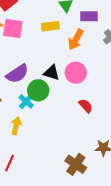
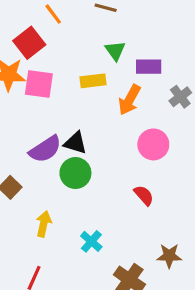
black triangle: (51, 73) -> (75, 143), moved
pink circle: (76, 73) -> (153, 144), moved
cyan cross: (26, 101) -> (91, 241), moved

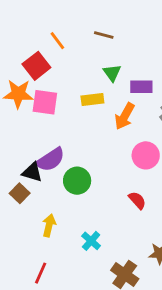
black triangle: (75, 143) -> (32, 172), moved

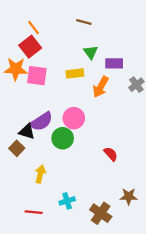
orange line: (57, 41) -> (34, 28), moved
pink circle: (146, 155) -> (74, 118), moved
cyan cross: (91, 241) -> (67, 201), moved, turned 32
red line: (41, 273) -> (34, 212), turned 72

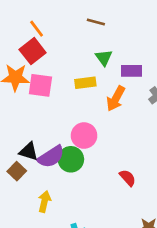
purple semicircle: (41, 121) -> (51, 157), moved

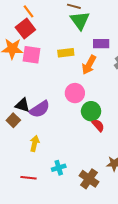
green triangle: (104, 58) -> (80, 20), moved, size x1.5
pink circle: (84, 136) -> (75, 93), moved
green circle: (71, 159) -> (91, 111), moved

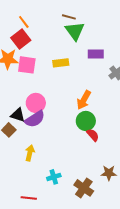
orange arrow: (89, 65) -> (84, 100), moved
pink circle: (75, 93) -> (36, 103), moved
red line: (28, 178) -> (29, 198), moved

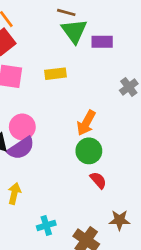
purple rectangle: (96, 54) -> (102, 42), moved
red semicircle: (93, 135) -> (98, 180), moved

